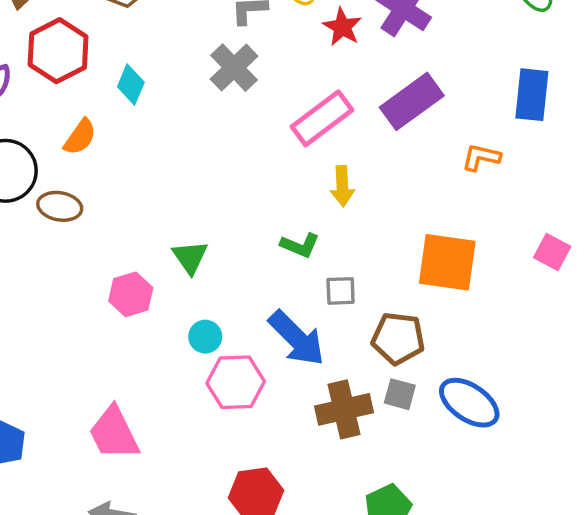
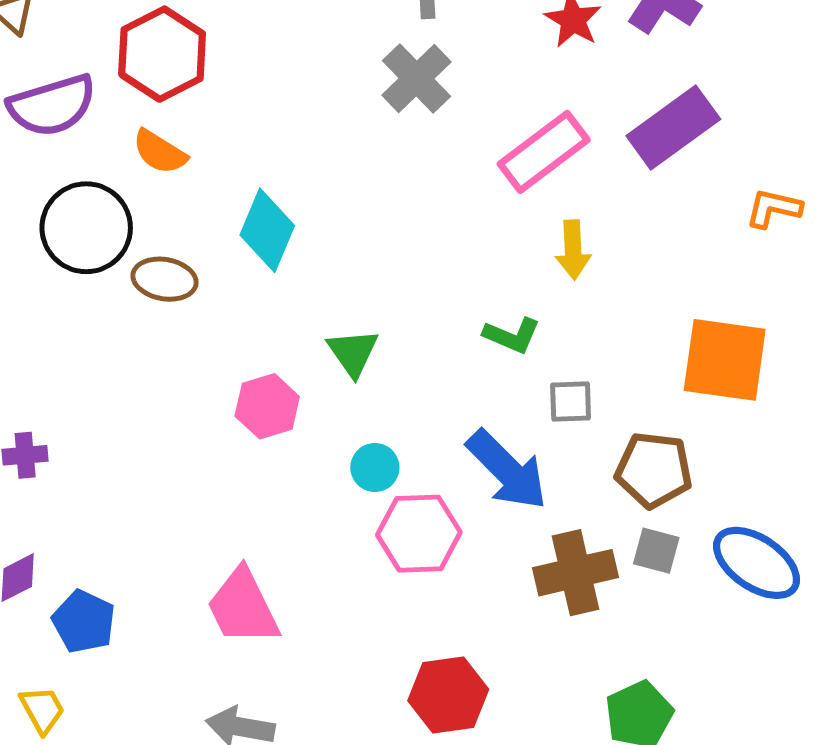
cyan diamond: (131, 85) -> (267, 230), moved, size x1.4
orange semicircle: (80, 137) -> (160, 152), moved, turned 87

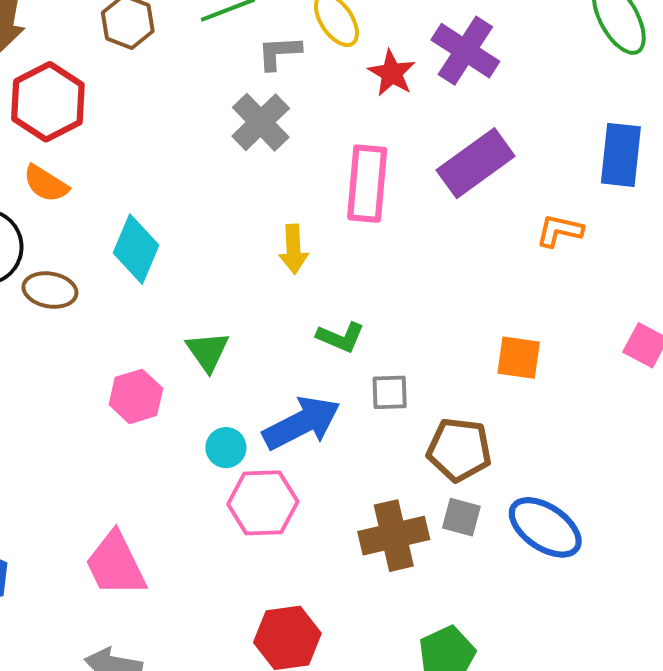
pink rectangle: (544, 152) -> (367, 184), turned -48
yellow arrow: (573, 250) -> (293, 249), moved
orange square: (725, 360) -> (519, 358), size x0.6
blue arrow: (507, 470) -> (302, 423), moved, turned -72

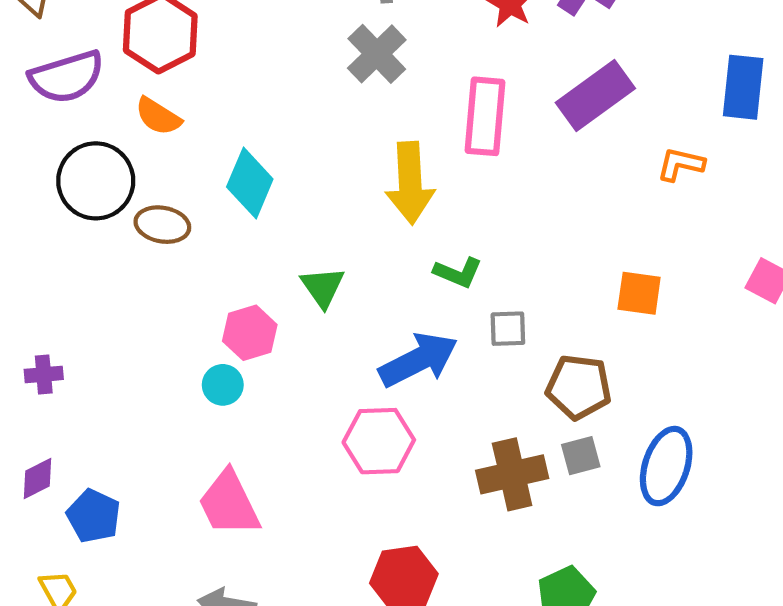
yellow arrow: (293, 249) -> (410, 183), size x1.6
cyan circle: (226, 448) -> (223, 385), moved
gray square: (461, 517) -> (581, 456), turned -30
blue ellipse: (545, 527) -> (666, 466), turned 74

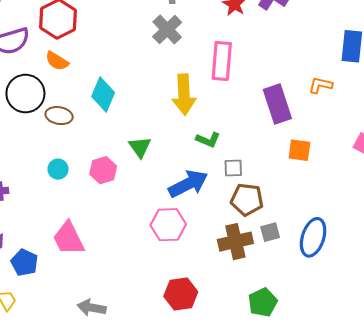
purple rectangle: (595, 96) -> (277, 104), moved, turned -72
cyan circle: (223, 385) -> (58, 169), moved
brown pentagon: (579, 387) -> (247, 200), moved
pink trapezoid: (229, 504) -> (68, 238), moved

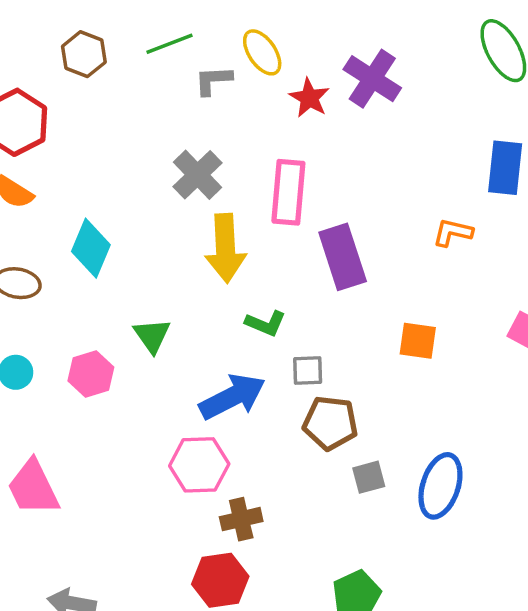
gray cross: (167, 29) -> (197, 175), moved
purple rectangle: (277, 104) -> (343, 257), moved
brown cross: (235, 242) -> (241, 519), moved, size x0.7

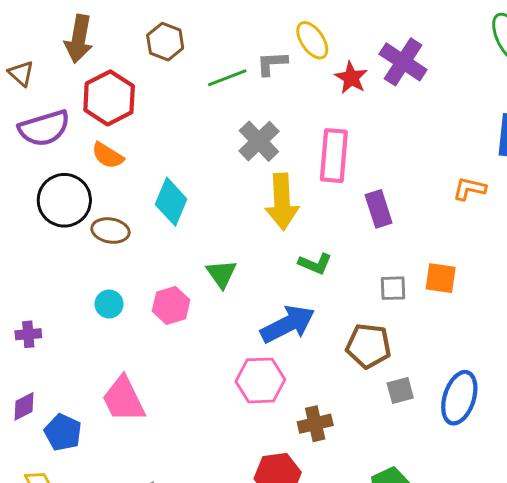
green line: (170, 44) -> (227, 78), moved
purple rectangle: (343, 257) -> (379, 209), size x0.7
gray square: (308, 371) -> (393, 288), moved
brown cross: (241, 519) -> (315, 424), moved

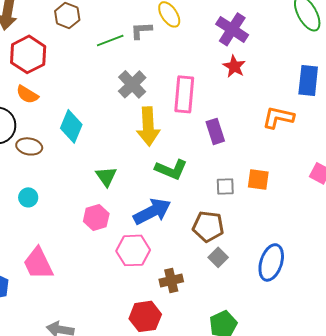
red star: (351, 78) -> (234, 66), moved
orange L-shape: (469, 189) -> (278, 117), size x1.4
green L-shape: (315, 264) -> (171, 169), size x1.4
pink hexagon: (171, 305) -> (96, 217), moved
gray square: (400, 391) -> (218, 257), moved, turned -30

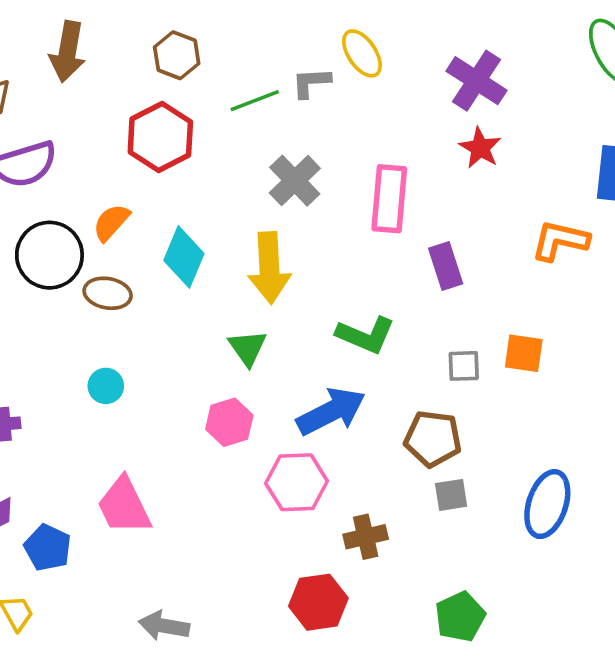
red hexagon: (28, 54) -> (160, 137), moved
orange semicircle: (27, 94) -> (111, 222), moved, turned 100
yellow arrow: (148, 126) -> (269, 268), moved
gray square: (218, 257) -> (451, 495), turned 36

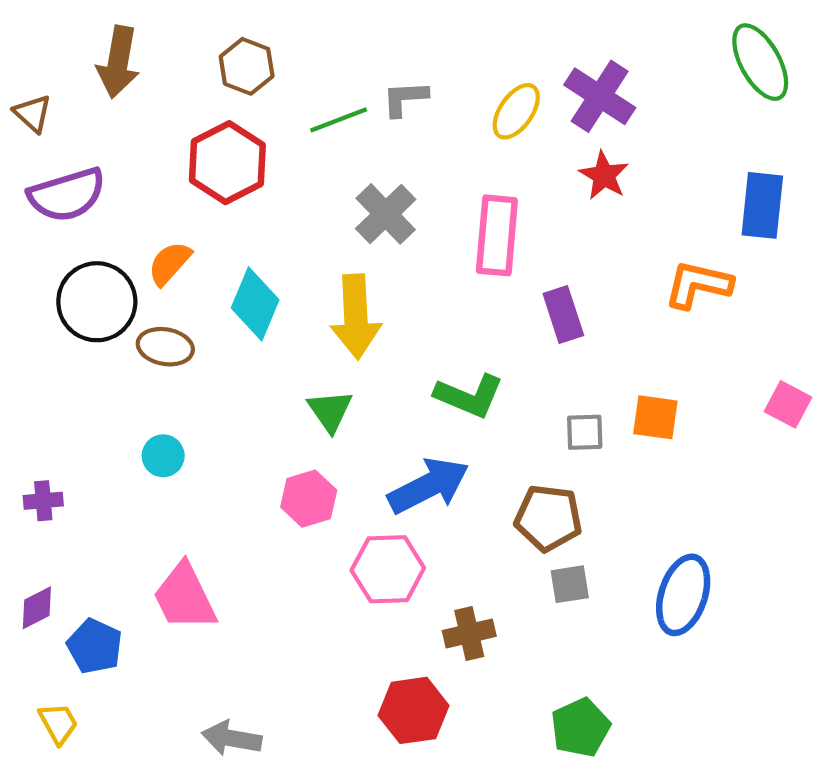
yellow ellipse: (362, 53) -> (516, 111), moved, turned 69

